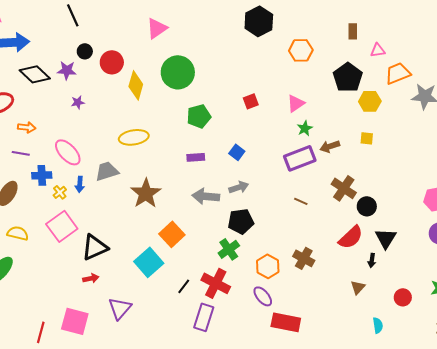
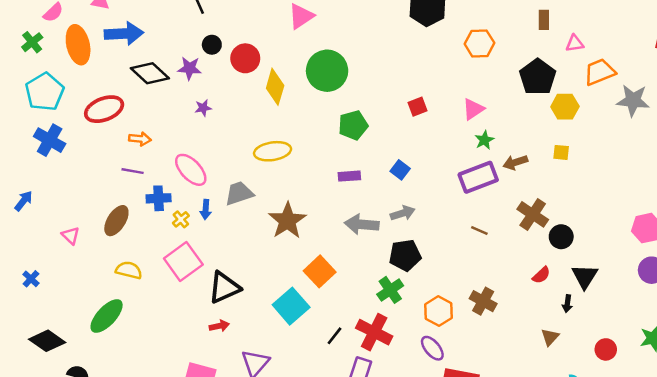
red semicircle: (351, 237) -> (541, 275), size x0.6

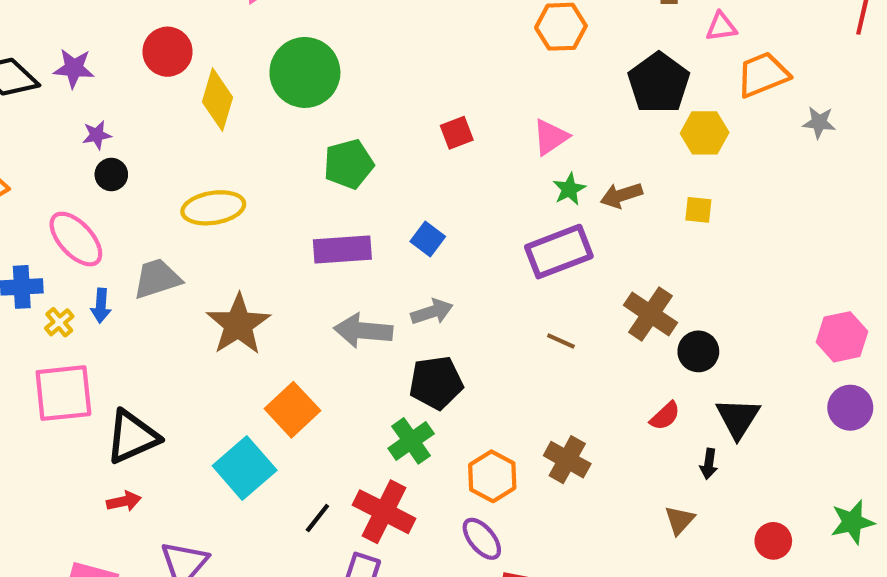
black circle: (212, 45) -> (111, 174), moved
gray star: (633, 100) -> (819, 122), size x0.6
brown arrow: (515, 162) -> (621, 195), moved
purple rectangle: (349, 176) -> (342, 249), size x1.5
pink square: (183, 261) -> (63, 393), turned 30

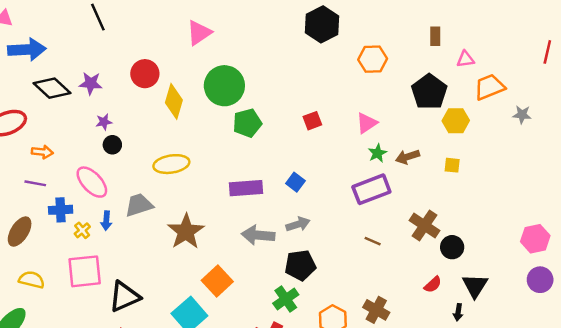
green pentagon: (349, 164) -> (247, 123), moved

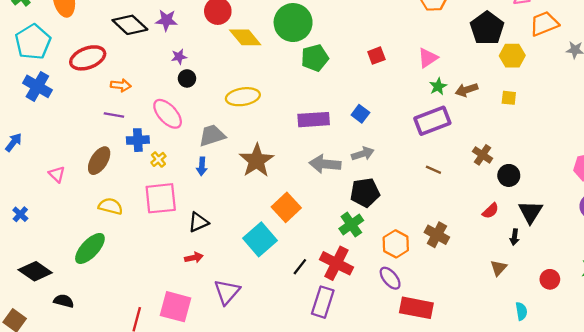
yellow diamond: (174, 101) -> (245, 37), turned -56
blue arrow: (106, 221) -> (202, 166), moved
brown cross: (424, 225) -> (483, 155), size x0.7
black triangle: (124, 297) -> (198, 222), size x0.7

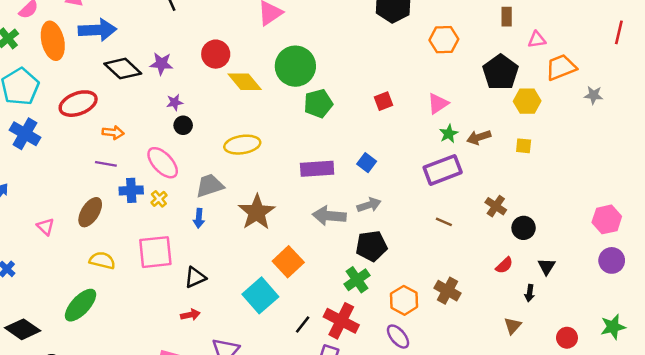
yellow cross: (158, 159) -> (159, 199), moved
black triangle: (530, 212) -> (546, 266), size x0.7

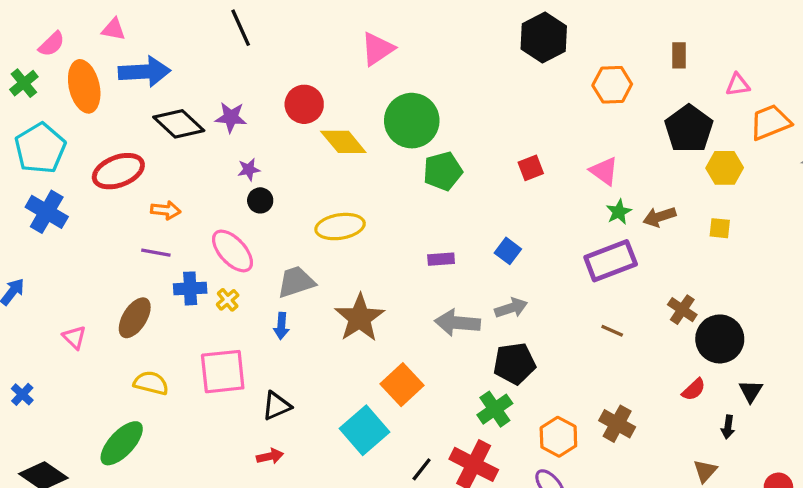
brown rectangle: (507, 17) -> (679, 55), moved
pink triangle: (438, 104) -> (604, 171), turned -50
purple rectangle: (317, 169) -> (441, 259), size x0.6
black circle: (524, 228) -> (720, 339), size x1.5

